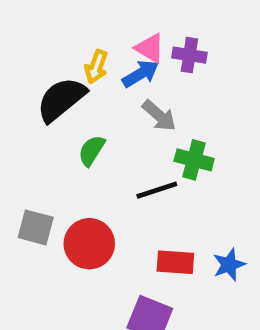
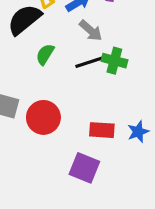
black line: (157, 190) -> (89, 62), moved

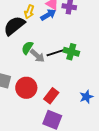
gray arrow: (91, 31) -> (37, 56), moved
red rectangle: (102, 130) -> (51, 96), moved, turned -56

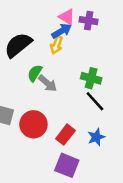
yellow arrow: (29, 12) -> (57, 45), moved
black line: (55, 53) -> (95, 101), moved, turned 66
blue star: (86, 97) -> (96, 137), moved

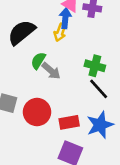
blue arrow: (62, 31) -> (65, 18), turned -54
red rectangle: (65, 135) -> (69, 122), turned 42
blue star: (96, 137) -> (100, 125), size x1.5

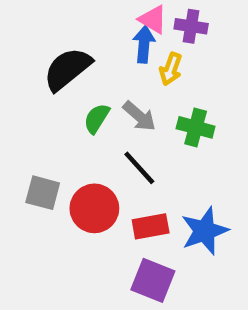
yellow arrow: (60, 32) -> (171, 69), moved
gray arrow: (51, 71) -> (139, 116), moved
black line: (99, 89) -> (139, 168), moved

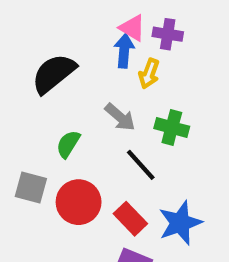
green semicircle: (97, 118) -> (68, 144), moved
black line: (139, 168) -> (141, 165), moved
red rectangle: (151, 226) -> (130, 219), turned 56

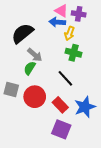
blue arrow: (124, 51) -> (57, 22), turned -91
gray arrow: (120, 117) -> (35, 55), moved
green cross: (172, 127) -> (74, 53), moved

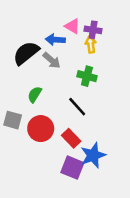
blue arrow: (57, 22) -> (55, 40), moved
yellow arrow: (69, 33) -> (91, 44), moved, turned 152
gray arrow: (35, 55) -> (52, 60), moved
blue star: (85, 107) -> (93, 155), moved

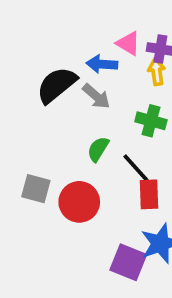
green semicircle: (35, 94) -> (98, 149), moved
red rectangle: (71, 138) -> (149, 194), moved, turned 42

